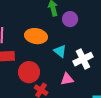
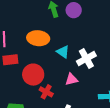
purple circle: (70, 19) -> (74, 10), moved

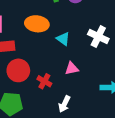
white cross: (86, 59) -> (98, 37), moved, turned -36
red circle: (33, 75) -> (18, 70), moved

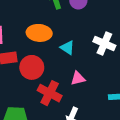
red circle: (18, 70) -> (32, 67), moved
red cross: (44, 81) -> (50, 93), size x1.5

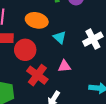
white cross: (104, 43) -> (93, 39), turned 30

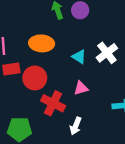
cyan triangle: (60, 37) -> (79, 57), moved

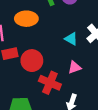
orange ellipse: (42, 43) -> (26, 19), moved

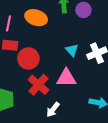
pink triangle: (75, 67) -> (66, 78), size x1.5

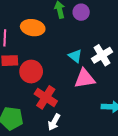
pink triangle: (66, 78) -> (85, 79), moved
white arrow: (53, 110) -> (54, 122), moved

